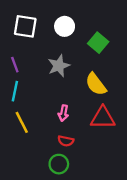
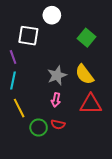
white square: (25, 26) -> (28, 36), moved
white circle: (65, 26) -> (52, 15), moved
gray star: (59, 66) -> (57, 75), moved
green circle: (59, 164) -> (39, 127), moved

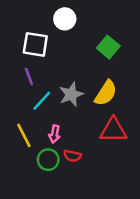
purple line: (13, 57) -> (29, 76), moved
yellow semicircle: (85, 74) -> (106, 93), turned -110
cyan line: (13, 81) -> (42, 101), moved, turned 30
pink arrow: (56, 100) -> (55, 134), moved

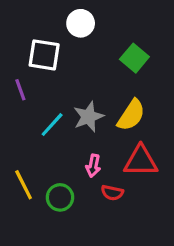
purple line: (29, 76) -> (20, 90), moved
pink arrow: (55, 134) -> (93, 166), moved
yellow line: (24, 135) -> (24, 185), moved
red semicircle: (72, 156) -> (112, 193), moved

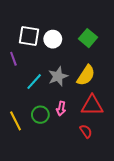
white circle: (81, 23) -> (53, 39), moved
red semicircle: (112, 193) -> (86, 131), moved, turned -136
green circle: (60, 197) -> (40, 115), moved

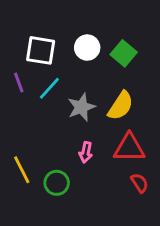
white circle: (53, 39) -> (87, 48), moved
cyan line: (34, 82) -> (49, 88), moved
green circle: (40, 115) -> (57, 183), moved
red semicircle: (86, 131) -> (140, 183), moved

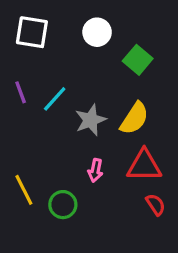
white circle: (87, 48) -> (97, 32), moved
white square: (41, 50) -> (32, 32), moved

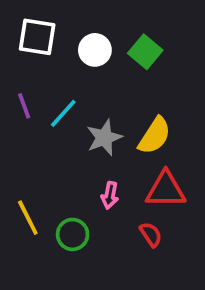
white circle: (97, 32) -> (95, 50), moved
green square: (138, 60) -> (145, 52), moved
red semicircle: (156, 205) -> (151, 234), moved

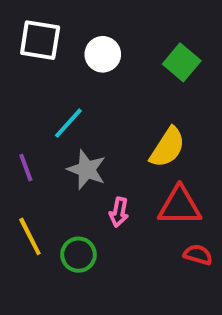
green square: (145, 52) -> (182, 62), moved
purple line: (24, 106) -> (26, 168), moved
gray star: (104, 138) -> (87, 170), moved, turned -30
red semicircle: (151, 234) -> (198, 255), moved, turned -40

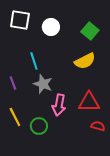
cyan line: (68, 123) -> (34, 61), turned -60
yellow semicircle: (168, 147) -> (85, 61), moved, turned 30
pink arrow: (119, 212) -> (59, 105), size x1.5

